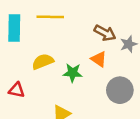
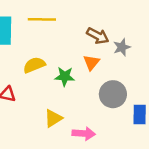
orange triangle: (99, 59) -> (91, 62), turned 35

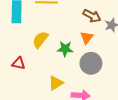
yellow semicircle: (34, 65) -> (40, 40), turned -30
gray circle: (113, 94) -> (91, 63), moved

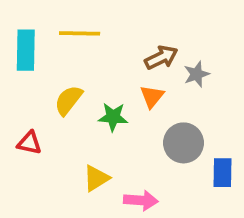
brown arrow: (92, 16) -> (161, 58), turned -54
gray circle: (91, 63) -> (184, 143), moved

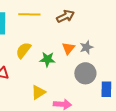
brown arrow: (161, 58) -> (65, 16), moved
gray star: (196, 74) -> (86, 47), moved

